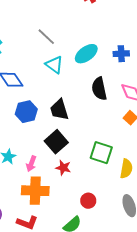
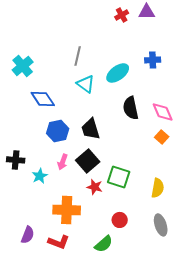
gray line: (46, 37) -> (78, 56), turned 60
blue cross: (121, 54) -> (153, 60), moved
green square: (101, 153) -> (119, 177), moved
pink arrow: (31, 164) -> (63, 162), moved

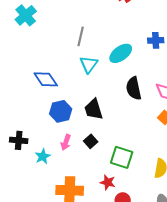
cyan cross: (23, 66) -> (26, 15), moved
cyan triangle: (86, 84) -> (89, 64), turned 30
black square: (88, 161) -> (91, 141), size x0.6
red star: (95, 187) -> (108, 182), moved

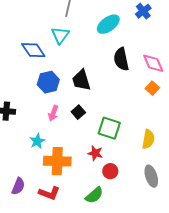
blue cross: (156, 40) -> (143, 11), turned -35
cyan triangle: (89, 64) -> (60, 35), moved
cyan star: (43, 156) -> (37, 141), moved

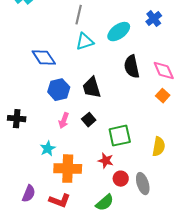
cyan triangle: (60, 35) -> (85, 42), moved, turned 36
green square: (109, 128) -> (120, 136), turned -30
gray ellipse: (151, 176) -> (143, 184), moved

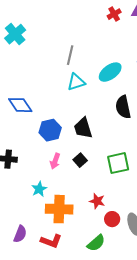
blue diamond: (44, 58) -> (20, 105), moved
green square: (120, 136) -> (118, 163), moved

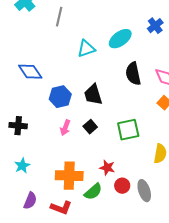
gray line: (70, 55) -> (59, 17), moved
cyan star: (39, 189) -> (22, 166), moved
green semicircle: (96, 243) -> (93, 192), moved

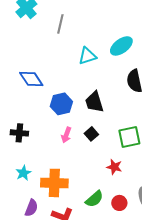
red star: (107, 168) -> (114, 167), moved
orange cross: (69, 176) -> (54, 183), moved
red circle: (122, 186) -> (119, 203), moved

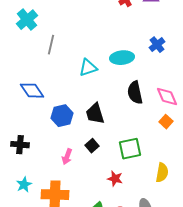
gray line: (60, 24) -> (51, 45), moved
cyan ellipse: (121, 46) -> (122, 58), turned 30
pink arrow: (66, 135) -> (67, 157), moved

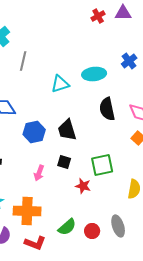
black square: (92, 146) -> (64, 162), turned -32
red star: (115, 179) -> (83, 186), moved

